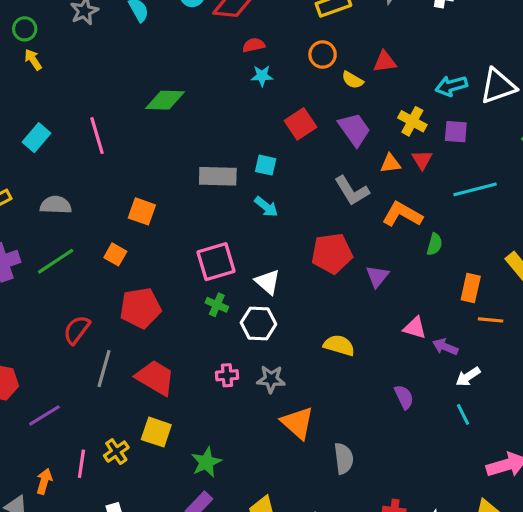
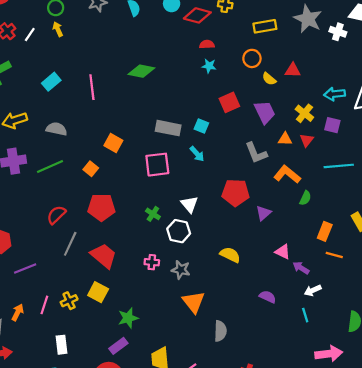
pink square: (216, 262) -> (157, 165), moved
purple semicircle: (404, 397) -> (268, 297), turned -49

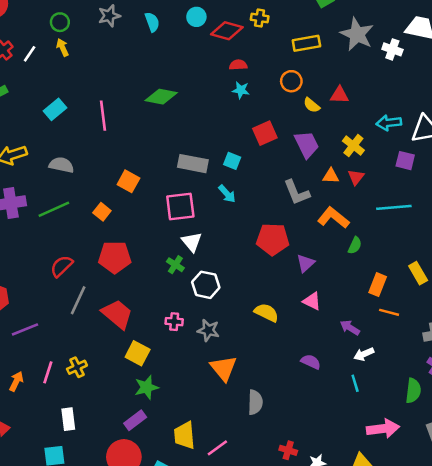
purple square: (332, 125) -> (405, 161), moved
white triangle: (189, 204) -> (192, 242), moved
pink triangle: (283, 252) -> (312, 301), moved
yellow square: (98, 292) -> (138, 353), moved

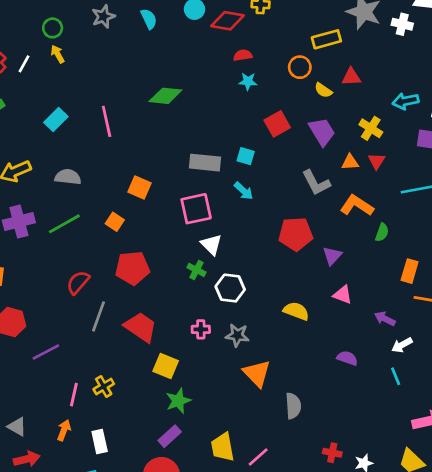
yellow rectangle: (306, 43) -> (326, 39), moved
orange arrow: (16, 381) -> (64, 430), moved

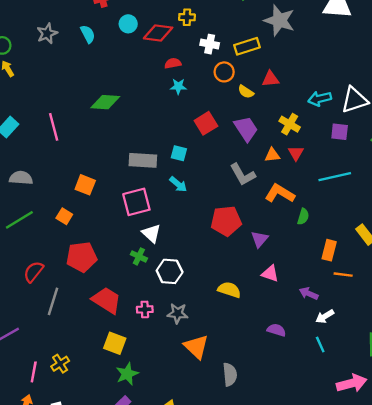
white cross: (402, 24) -> (210, 44), moved
red trapezoid: (141, 327) -> (107, 300), moved

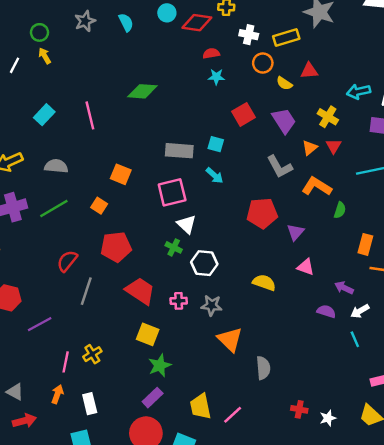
orange triangle: (272, 155) -> (310, 148), turned -35
purple semicircle: (276, 330) -> (326, 311), moved

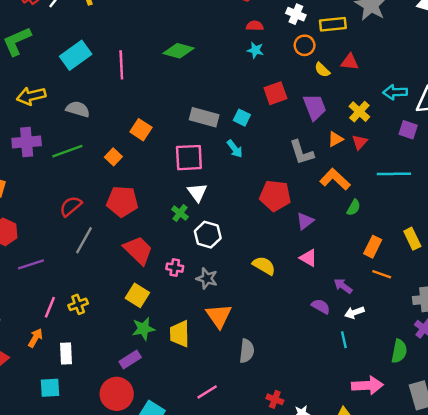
cyan rectangle: (44, 115) -> (76, 55), size x1.4
yellow trapezoid: (200, 406) -> (180, 334), moved

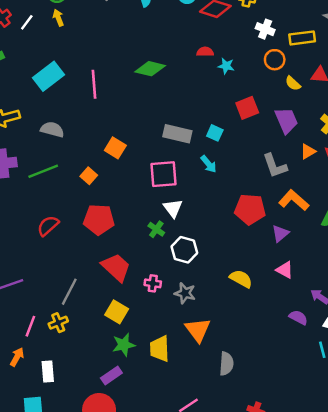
red semicircle: (255, 26) -> (205, 52), moved
orange L-shape: (335, 179) -> (294, 200), moved
gray line: (84, 240) -> (69, 292), moved

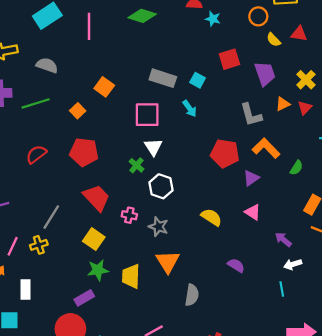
purple semicircle: (298, 317) -> (236, 265), moved

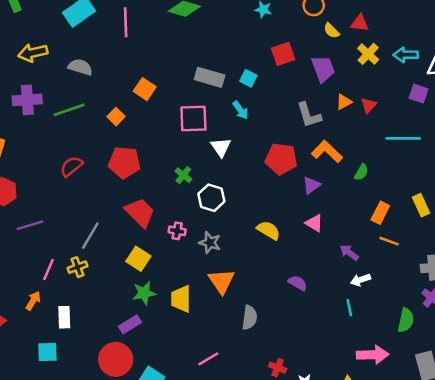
yellow cross: (306, 80) -> (368, 54), moved
white triangle: (153, 147) -> (221, 147), moved

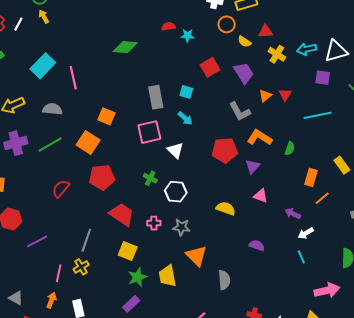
pink line: (126, 22) -> (73, 78), moved
gray rectangle: (210, 77) -> (156, 97), turned 75
orange square: (116, 117) -> (88, 143), size x1.6
orange line: (389, 241) -> (322, 198), turned -49

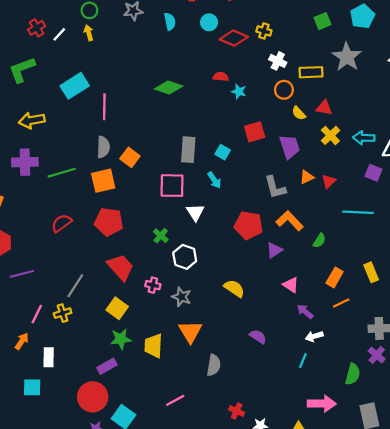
gray semicircle: (52, 109) -> (103, 147), moved, turned 72
orange square: (88, 143) -> (103, 181), turned 30
pink triangle: (261, 196) -> (291, 285), moved
cyan line: (301, 257) -> (303, 361), turned 32

